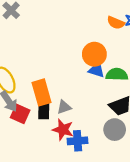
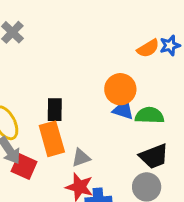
orange semicircle: (116, 23) -> (148, 48), turned -54
black rectangle: (44, 110) -> (55, 110), moved

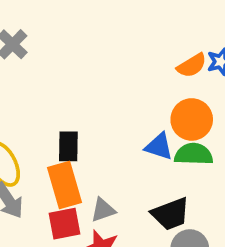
orange circle: (120, 89) -> (192, 119), moved
black trapezoid: (154, 156) -> (171, 214), moved
red square: (24, 167) -> (65, 224), moved, turned -35

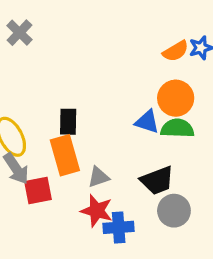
red square: (65, 224) -> (38, 191), moved

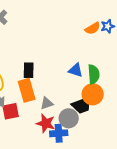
orange circle: (176, 98) -> (93, 94), moved
green semicircle: (177, 128) -> (94, 74), turned 84
gray circle: (174, 211) -> (69, 118), moved

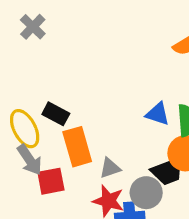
black rectangle: (29, 70) -> (56, 114), moved, turned -63

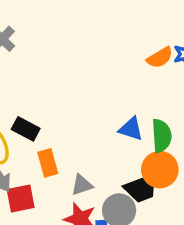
orange rectangle: (77, 147) -> (48, 163), size x0.7

